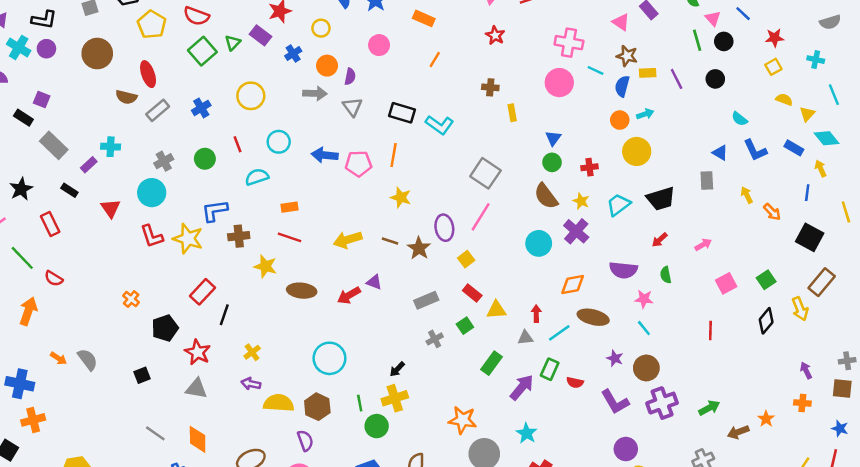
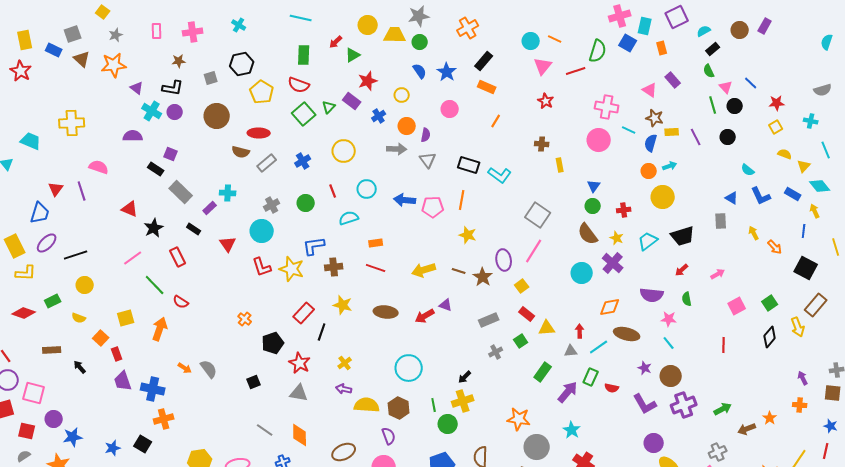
red ellipse: (148, 74) -> (259, 133), turned -70
yellow star: (265, 266) -> (343, 305), moved

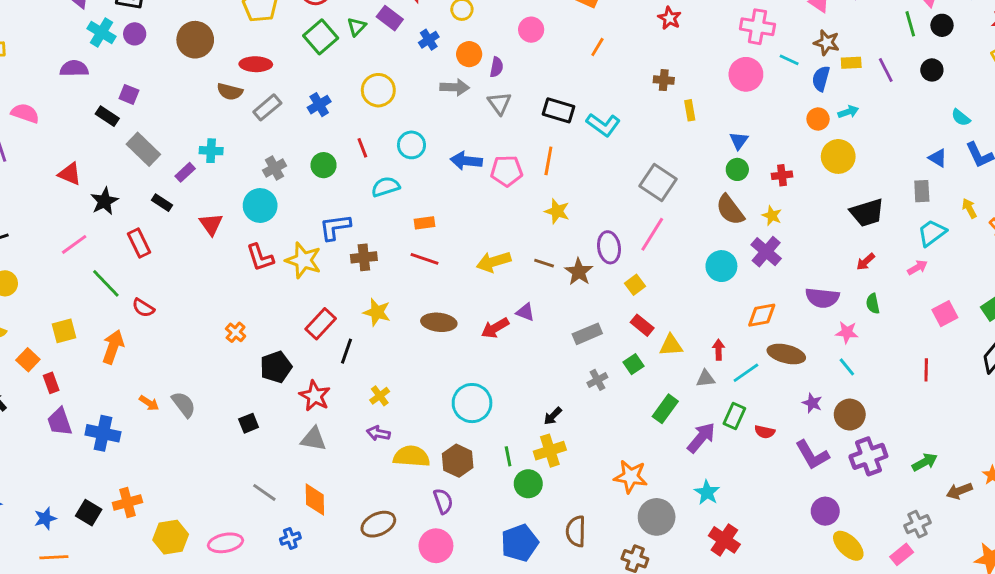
cyan trapezoid: (648, 241) -> (932, 233), moved
orange cross: (164, 419) -> (127, 502), moved

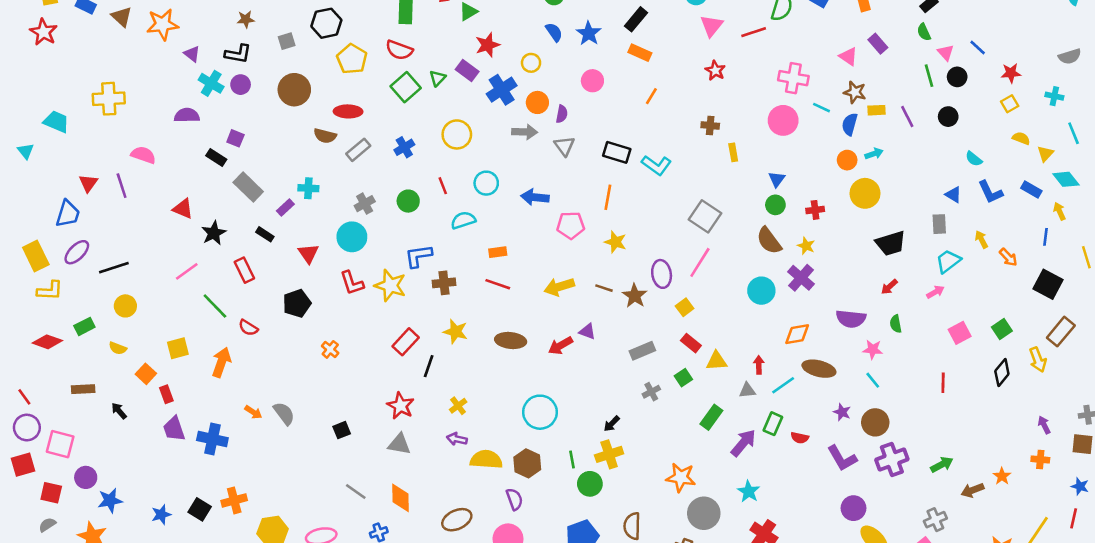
blue cross: (429, 40) -> (502, 90), size x1.6
pink pentagon: (507, 171) -> (571, 225), moved
black pentagon: (276, 367) -> (297, 303), moved

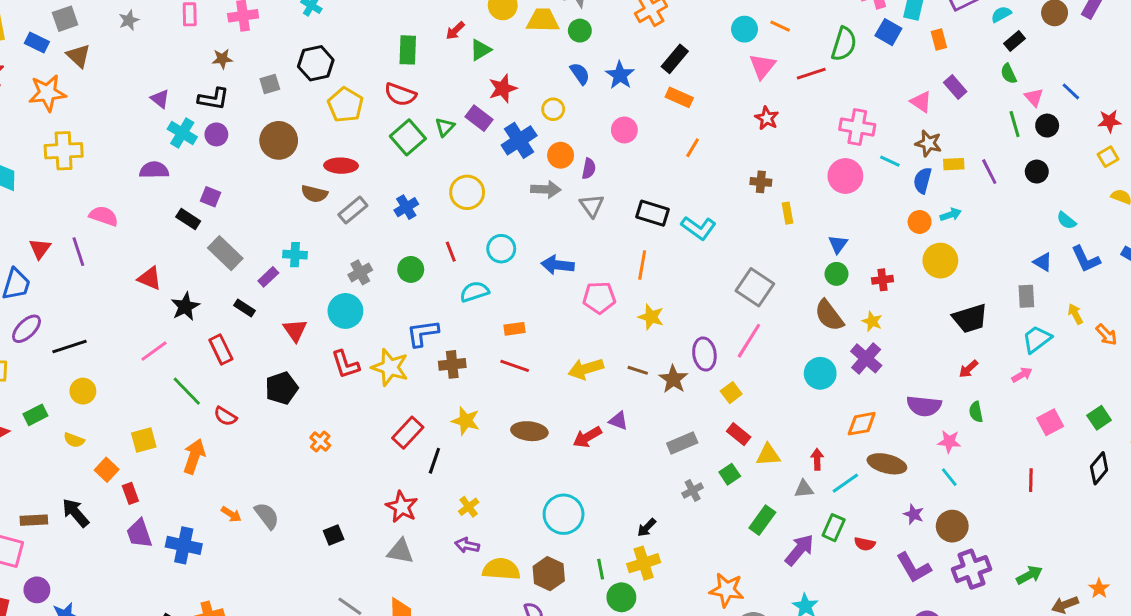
orange star: (163, 24) -> (47, 93), moved
brown rectangle: (83, 389) -> (34, 520), moved
black arrow: (119, 411) -> (75, 513), size x1.5

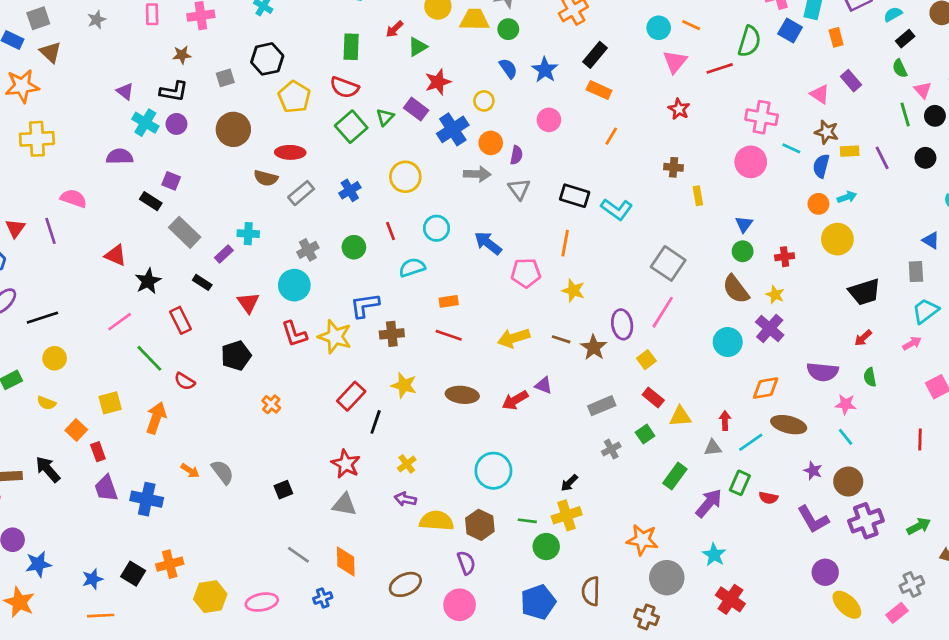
blue arrow: (558, 265) -> (488, 243), turned 32
green line: (601, 569) -> (527, 521), turned -72

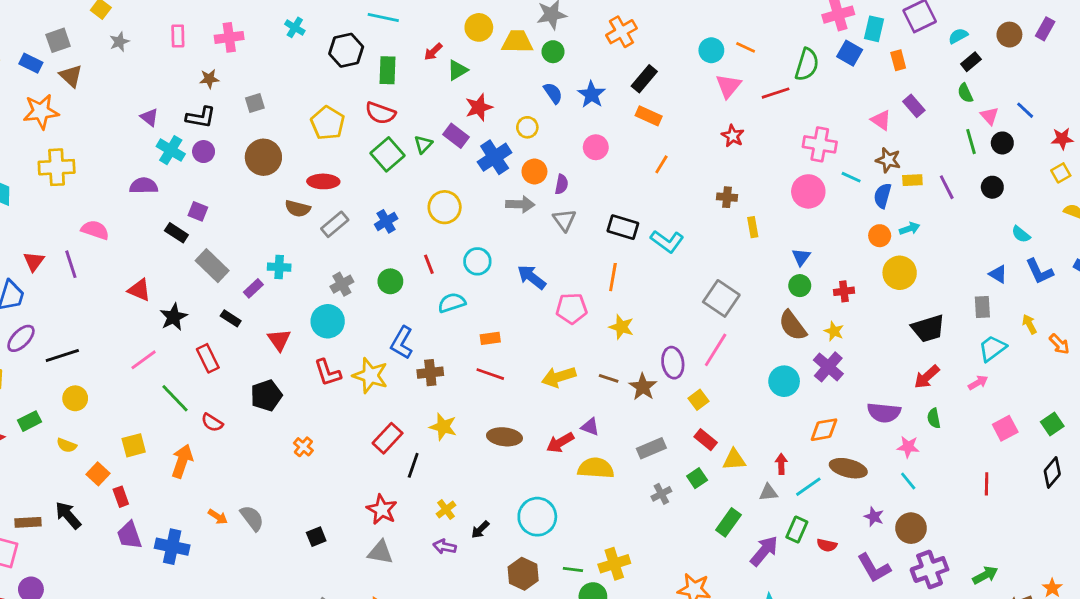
black hexagon: (267, 59) -> (346, 50), moved
blue L-shape: (365, 305) -> (402, 343), turned -52
red arrow: (863, 338) -> (927, 377), size x1.4
black arrow: (569, 483) -> (480, 530), moved
yellow semicircle: (437, 521) -> (596, 468), moved

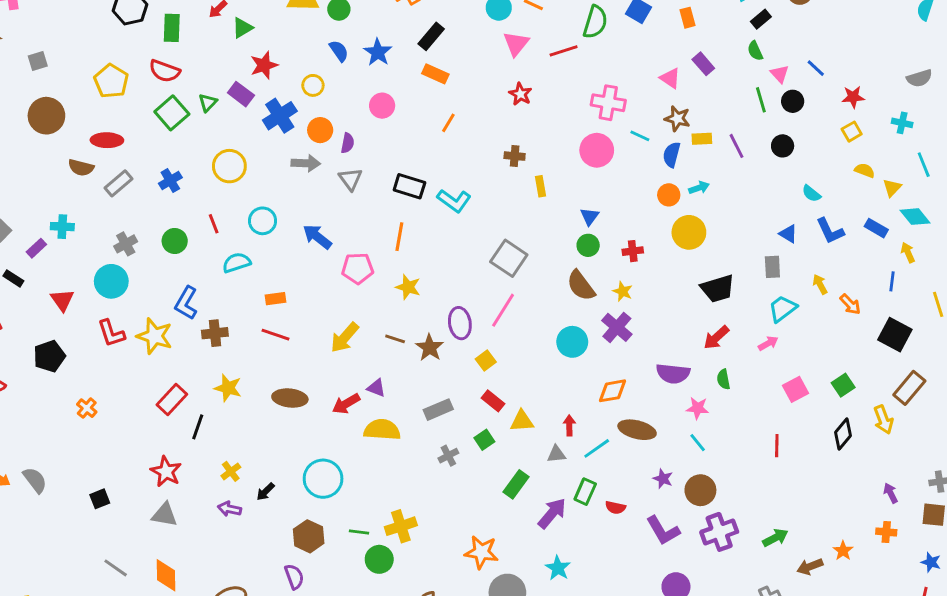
yellow arrow: (559, 377) -> (345, 338), turned -32

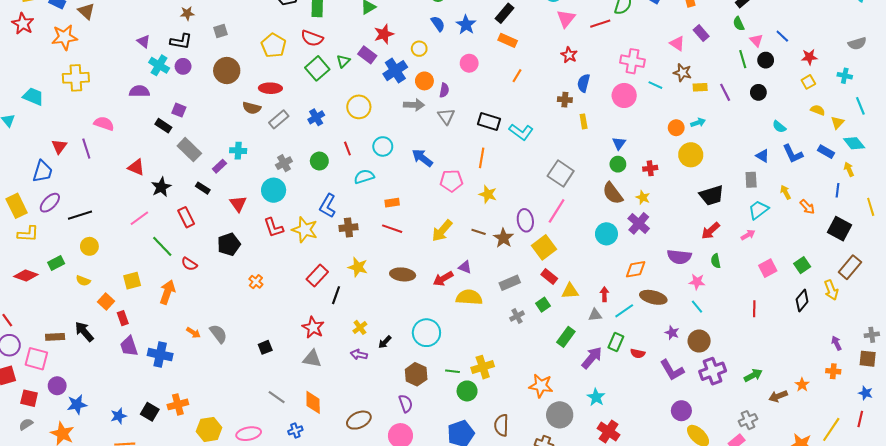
blue semicircle: (672, 155) -> (584, 83), moved
yellow square: (486, 361) -> (544, 247), size x1.6

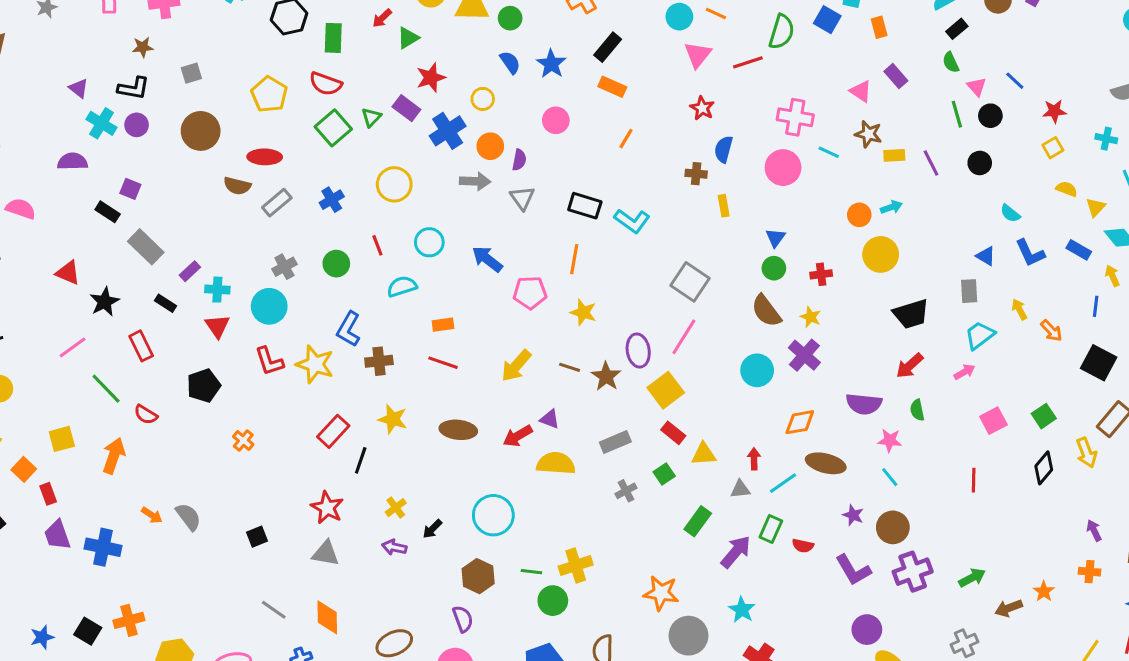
cyan cross: (238, 151) -> (217, 290), moved

